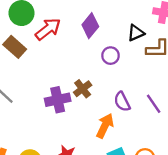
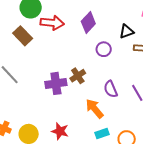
red arrow: (48, 29) -> (52, 23), turned 40
orange arrow: (105, 126) -> (95, 109), turned -70

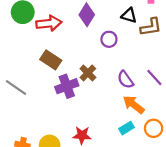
black triangle: (127, 31) -> (129, 15), turned 49
brown rectangle: (23, 36) -> (51, 60), moved
orange arrow: (95, 109) -> (134, 105), moved

